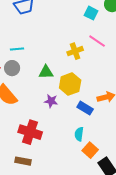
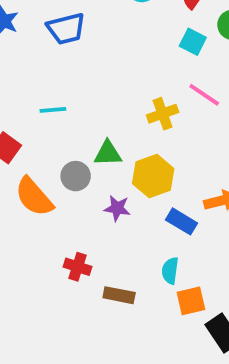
gray circle: (12, 68) -> (76, 176), moved
red cross: (30, 132) -> (77, 267), size x0.6
orange square: (90, 150) -> (191, 301), turned 35
brown rectangle: (23, 161) -> (119, 295), moved

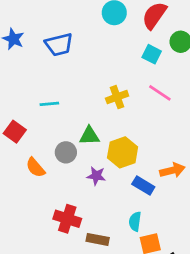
yellow cross: (163, 114) -> (117, 97), moved
orange semicircle: (34, 197) -> (35, 168), size x0.7
red cross: (77, 267) -> (67, 219), size x1.4

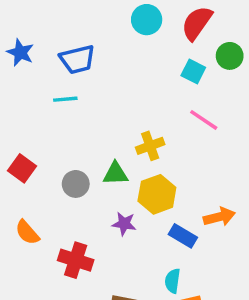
yellow cross: (117, 97) -> (150, 146), moved
cyan line: (49, 104) -> (65, 99), moved
gray circle: (66, 152) -> (76, 184), moved
orange semicircle: (35, 168) -> (27, 232), moved
red cross: (67, 219) -> (76, 260), moved

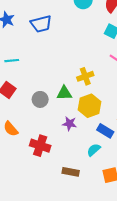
cyan line: (65, 99) -> (12, 61), moved
cyan semicircle: (173, 281) -> (94, 150), moved, turned 40

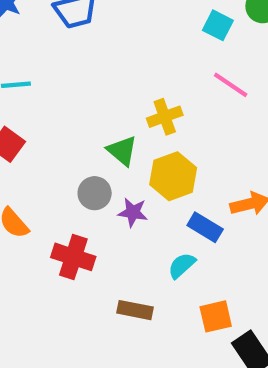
green triangle: (64, 93) -> (122, 151), turned 42
gray circle: (40, 99) -> (95, 193), moved

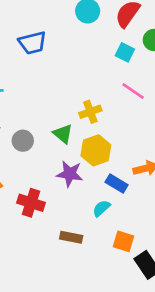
gray circle: (95, 193) -> (23, 141), moved
purple star: (133, 212) -> (70, 174), size x1.4
orange square: (216, 316) -> (123, 241), turned 30

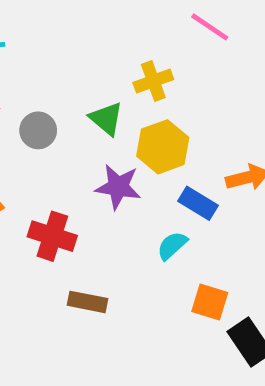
pink line: (133, 91) -> (210, 27), moved
brown rectangle: (71, 237) -> (88, 302), moved

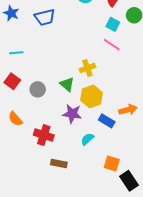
cyan semicircle: (172, 246) -> (87, 139), moved

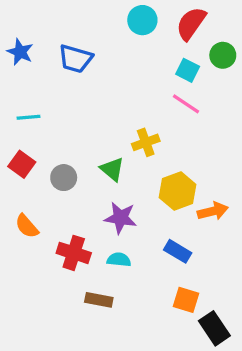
blue trapezoid: (45, 17) -> (75, 59), turned 30
yellow hexagon: (91, 96) -> (178, 191), moved
blue rectangle: (107, 121) -> (178, 251), moved
cyan semicircle: (87, 139) -> (119, 260), moved, turned 48

